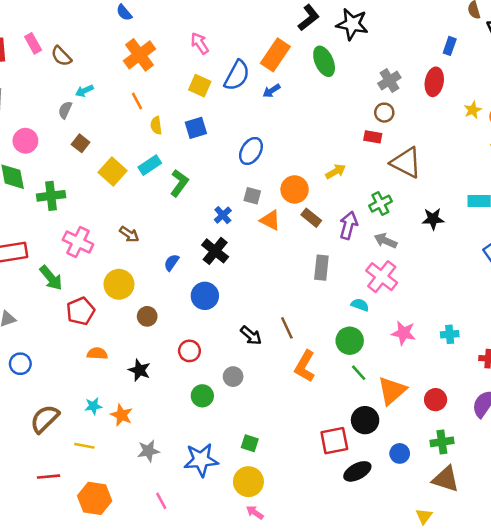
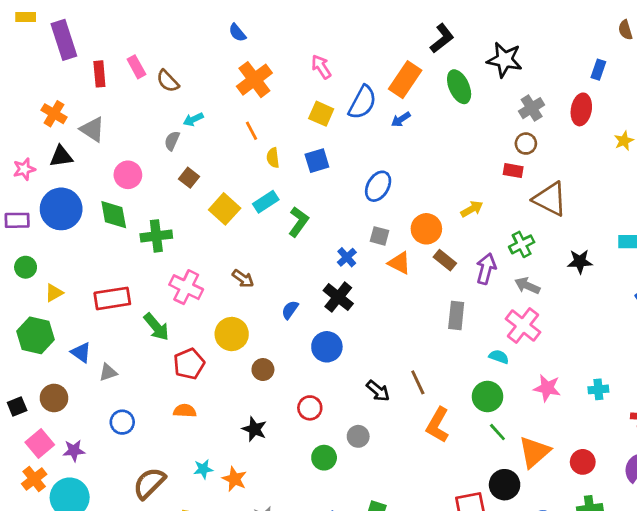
black star: (352, 24) -> (505, 60), moved
orange semicircle: (97, 353) -> (185, 411), moved

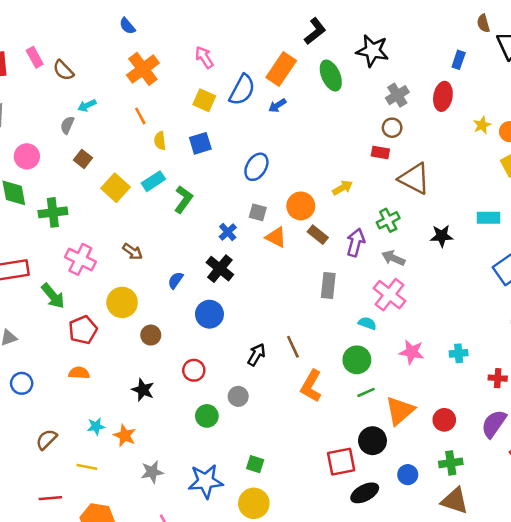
black arrow: (378, 391) -> (256, 355), turned -100
green line: (497, 432) -> (366, 392), turned -72
brown semicircle: (149, 483) -> (46, 439), size x0.7

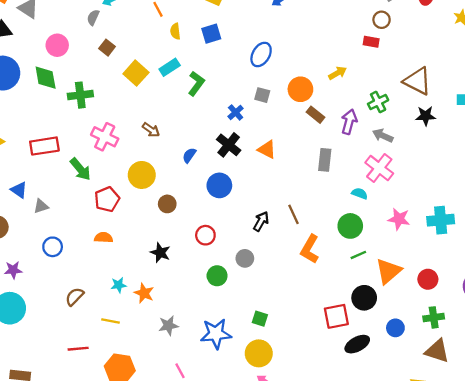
brown triangle: (414, 179) -> (417, 81), moved
orange triangle: (276, 237) -> (267, 149), moved
cyan cross: (459, 353) -> (441, 220), size x1.6

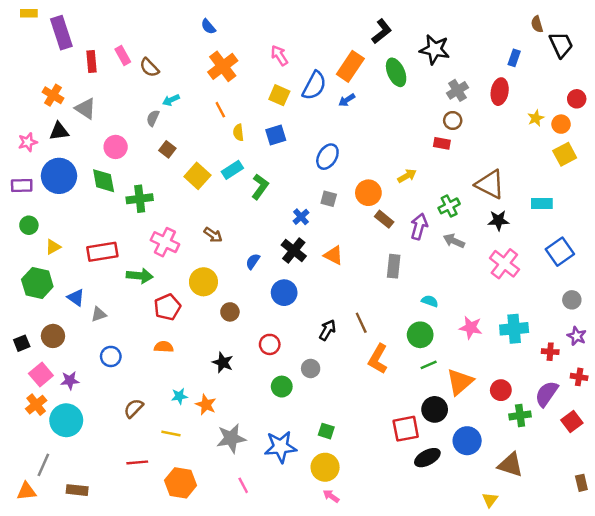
pink cross: (379, 168) -> (504, 264), moved
green arrow: (80, 169) -> (140, 276), turned -45
green cross: (434, 317) -> (520, 415), moved
gray star: (168, 326) -> (231, 438), size x1.4
blue circle: (395, 328) -> (467, 441), size x1.5

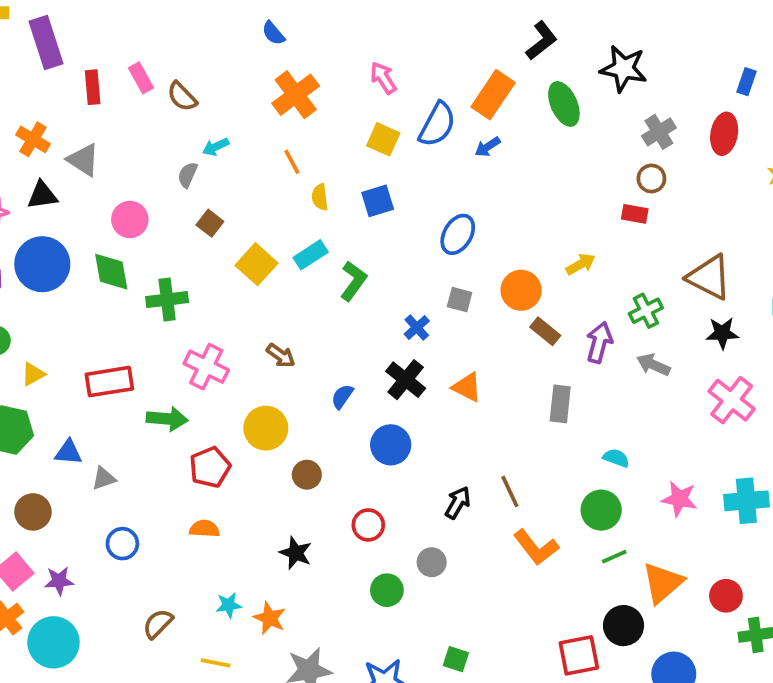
blue triangle: (76, 297) -> (68, 452), turned -30
orange L-shape: (378, 359) -> (536, 547), turned -68

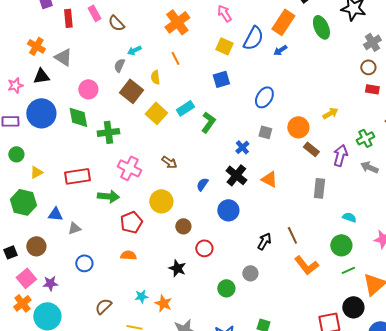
yellow semicircle: (320, 197) -> (155, 77), moved
red rectangle: (635, 214) -> (372, 89), moved
brown square: (210, 223) -> (131, 91), size x1.6
red circle: (368, 525) -> (204, 248), moved

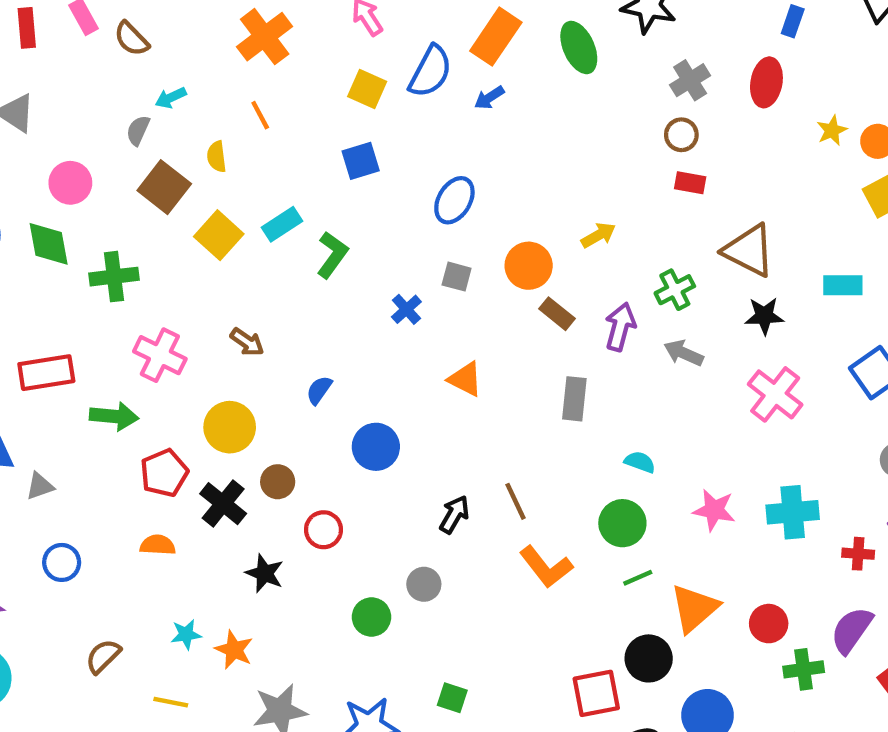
black cross: (236, 175) -> (223, 504), moved

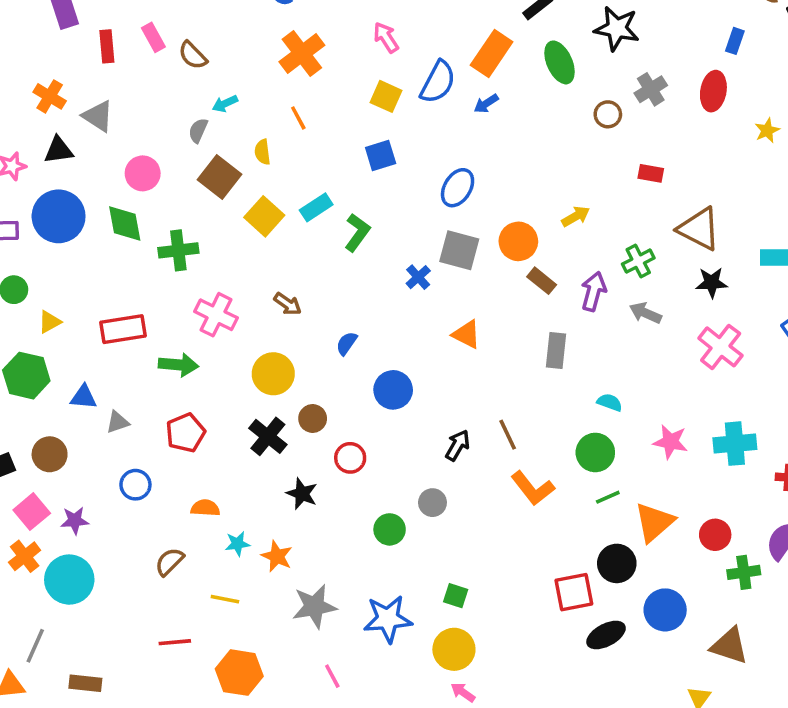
brown circle: (681, 135) -> (608, 114), moved
gray square: (457, 277) -> (459, 250), size x1.6
red pentagon: (164, 473) -> (186, 433), moved
orange semicircle: (158, 545) -> (205, 508), moved

